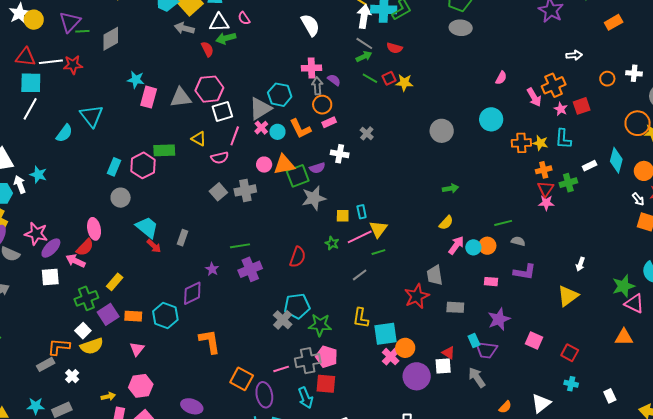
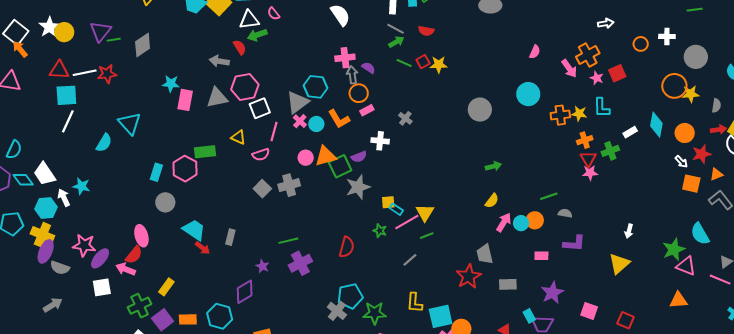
gray arrow: (184, 28) -> (219, 61), moved
cyan rectangle: (362, 212) -> (396, 209), moved, turned -40

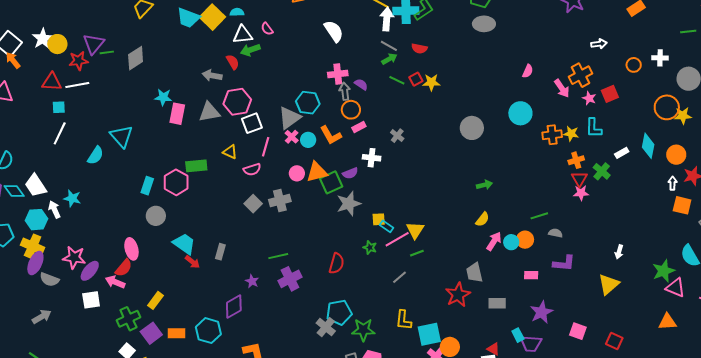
red star: (107, 74) -> (78, 61), moved
cyan square: (66, 95) -> (59, 107), size x0.6
green cross: (610, 151) -> (602, 171), turned -30
white arrow: (681, 162) -> (673, 183), turned -136

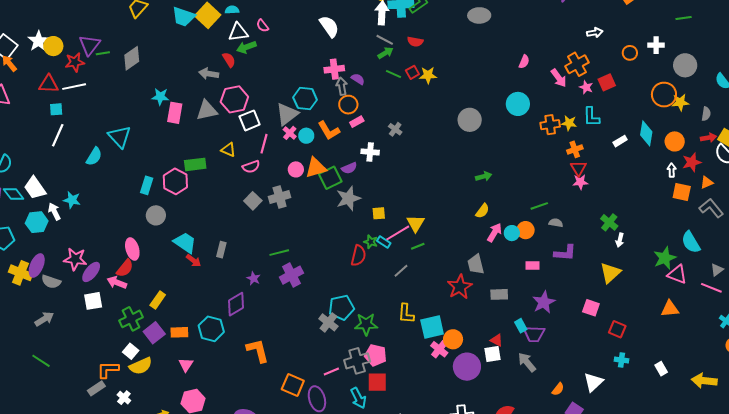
green cross: (602, 171) -> (609, 222), moved
cyan rectangle: (387, 226) -> (384, 242), moved
yellow cross: (33, 246) -> (21, 273), moved
red semicircle: (336, 263) -> (358, 256), moved
pink square: (578, 331) -> (591, 308), moved

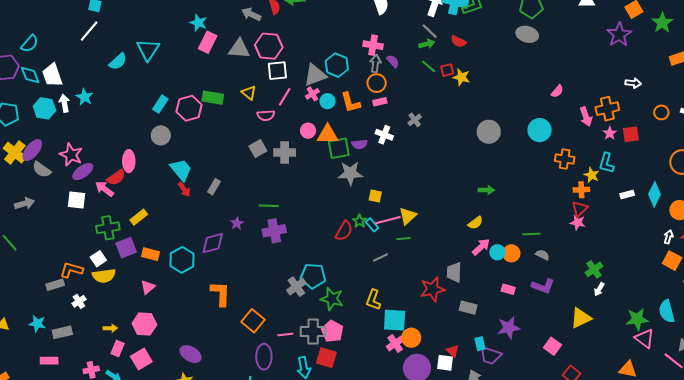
yellow star: (569, 123) -> (592, 175), moved
orange square: (293, 385) -> (253, 321), moved

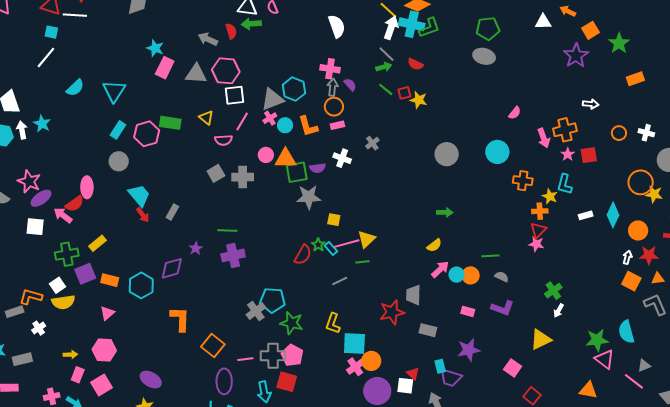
cyan triangle: (148, 50) -> (114, 91), moved

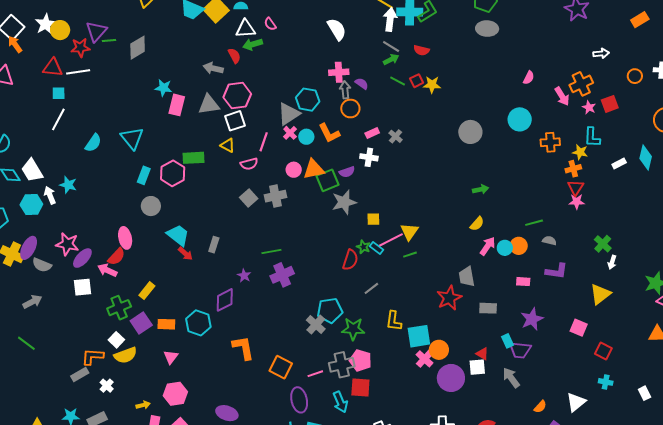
white square: (235, 95) -> (235, 121), moved
pink rectangle: (337, 125) -> (372, 133), moved
gray line: (340, 281) -> (371, 288), moved

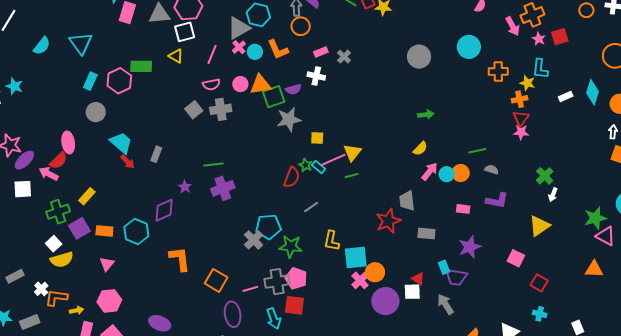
pink semicircle: (249, 164) -> (211, 84), moved
orange L-shape: (92, 357) -> (56, 298), moved

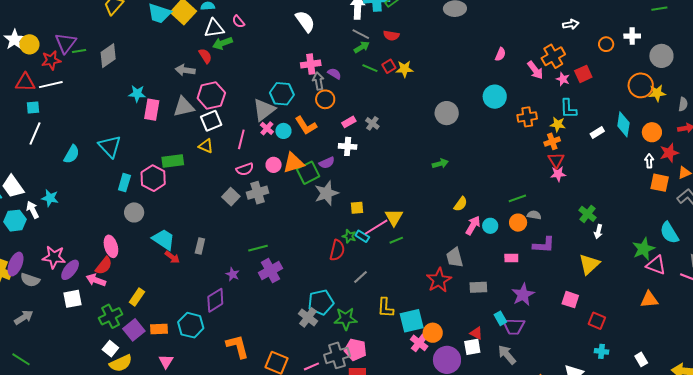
green arrow: (426, 114) -> (440, 164), moved
orange circle: (461, 173) -> (518, 223), moved

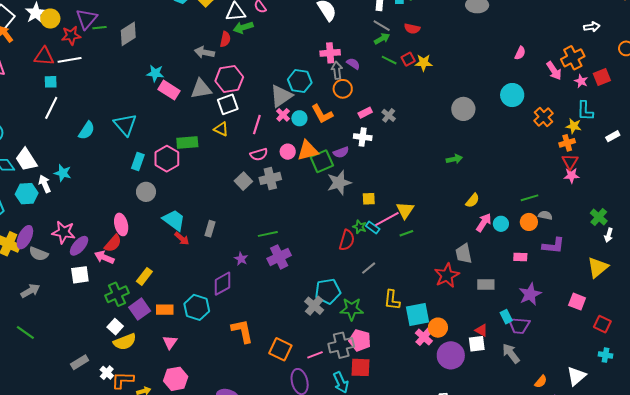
red semicircle: (205, 56) -> (225, 39), turned 42
pink rectangle: (152, 110) -> (169, 90), turned -70
orange cross: (527, 117) -> (544, 117), turned -36

